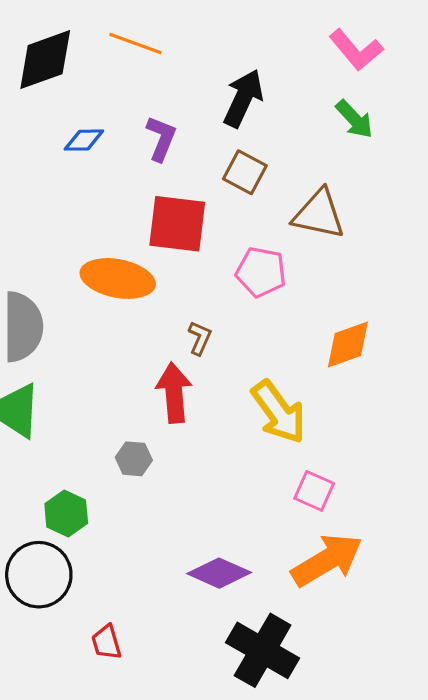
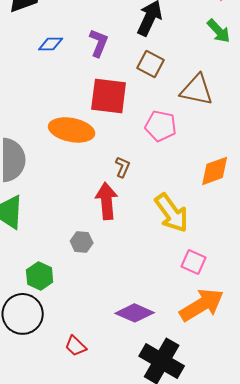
red trapezoid: (106, 642) -> (76, 346), moved, turned -30

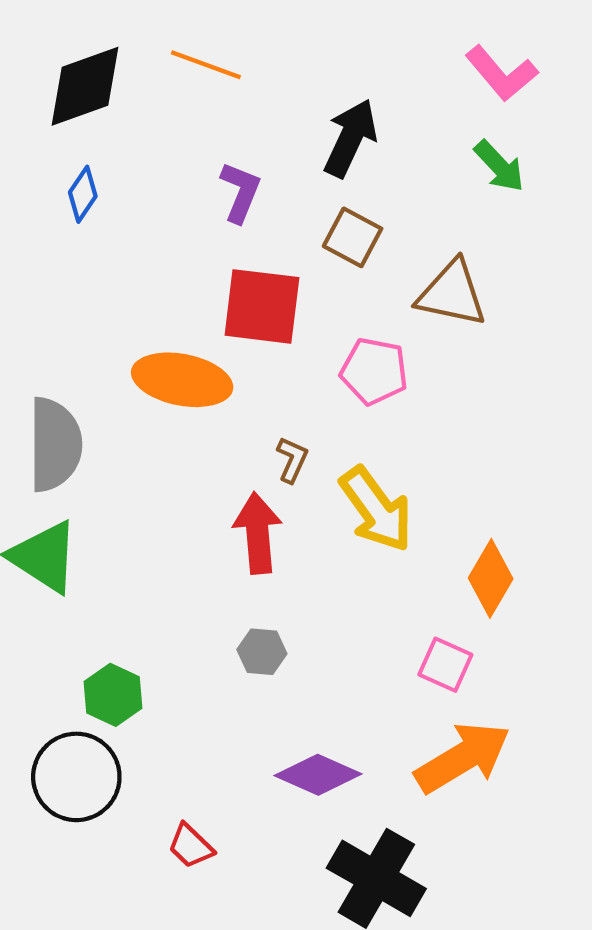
blue diamond: (51, 44) -> (83, 194), moved, turned -55
orange diamond: (215, 171) -> (491, 578), moved, turned -40
yellow arrow: (172, 213) -> (376, 509), moved
gray hexagon: (82, 242) -> (262, 652), moved

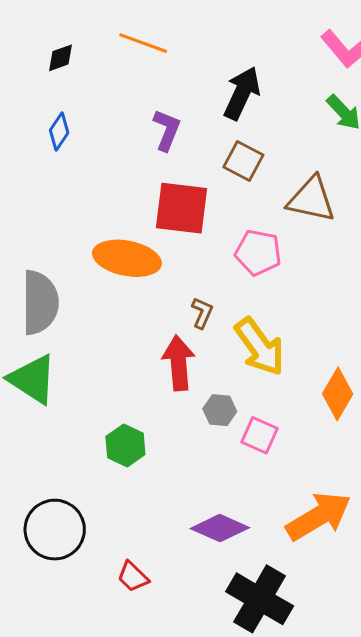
black diamond: (85, 86) -> (61, 58), size x0.5
gray hexagon: (262, 652) -> (220, 410), moved
pink square: (445, 665) -> (260, 435), moved
green hexagon: (113, 695) -> (125, 446), moved

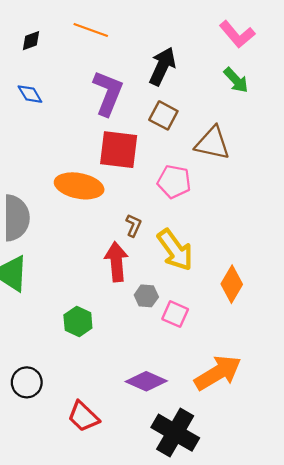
purple L-shape: (167, 130) -> (108, 93), size x1.5
blue diamond: (59, 132) -> (30, 94), turned -65
black circle: (55, 530) -> (27, 382), size x0.7
red trapezoid: (133, 577) -> (83, 417), size x1.4

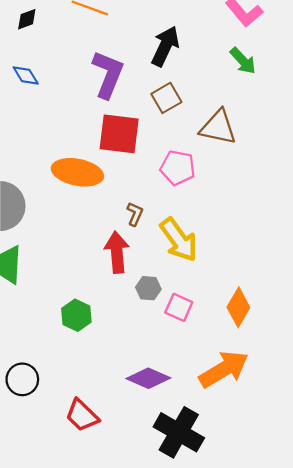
brown square: (163, 115) -> (166, 98), turned 32
orange diamond: (232, 284) -> (238, 307), moved

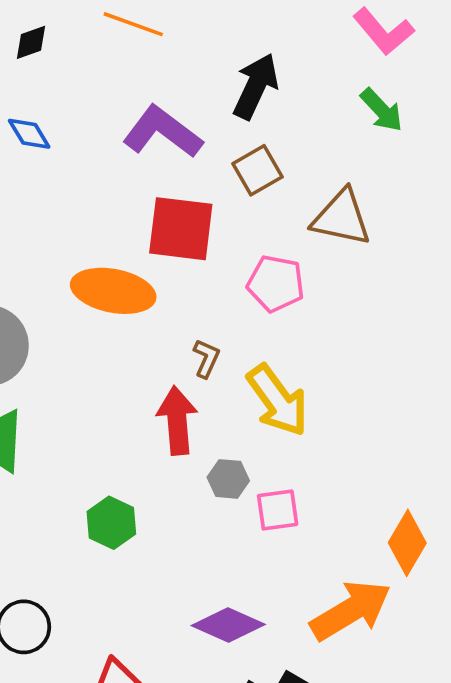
purple L-shape: (108, 74) -> (163, 132), turned -75
pink square: (179, 307) -> (278, 510), turned -32
orange diamond: (238, 307) -> (407, 543), moved

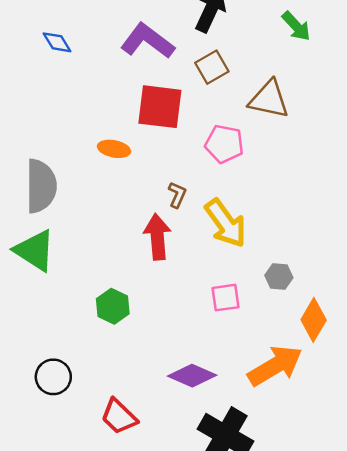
orange ellipse: (113, 291) -> (114, 149), size x0.6
gray hexagon: (228, 479) -> (279, 276), moved

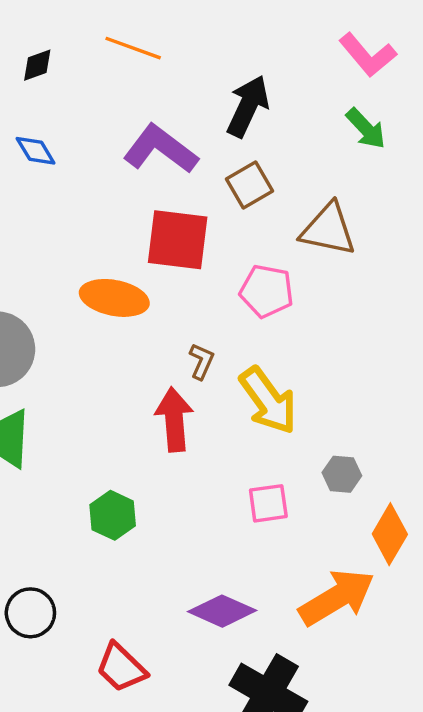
orange ellipse: (114, 149) -> (114, 298), size x1.5

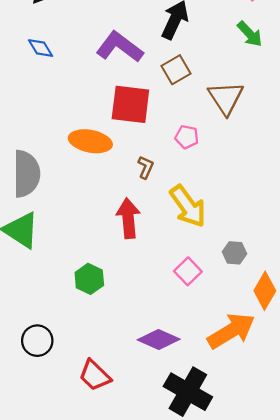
brown triangle: (328, 229) -> (226, 98), turned 45
pink pentagon: (267, 291) -> (187, 137), size x0.7
brown L-shape: (202, 361) -> (146, 167), moved
pink square: (268, 503) -> (188, 271), turned -36

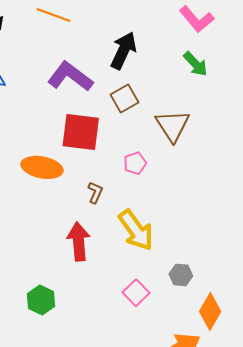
pink pentagon: (187, 137) -> (135, 163), turned -30

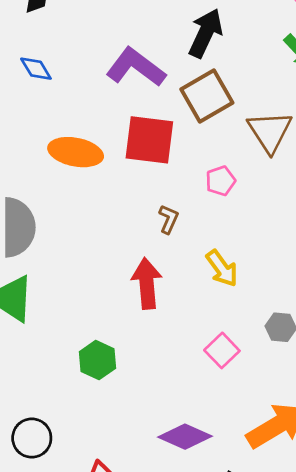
brown square: (125, 98) -> (207, 96), size x1.4
orange ellipse: (42, 167) -> (76, 152), moved
yellow arrow: (136, 230) -> (222, 268), size x0.7

